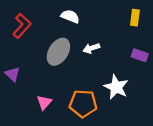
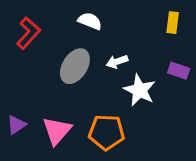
purple triangle: (12, 74) -> (16, 125), moved, turned 42
white star: (116, 87) -> (140, 90), moved
pink triangle: (44, 102) -> (57, 131), size x1.5

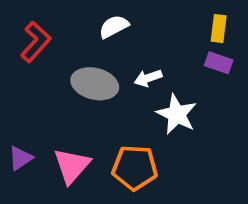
white semicircle: (90, 21) -> (114, 27), turned -50
gray ellipse: (75, 66) -> (95, 84), turned 72
purple rectangle: (179, 71) -> (219, 63), moved

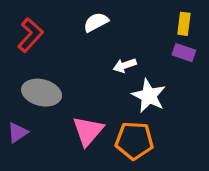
gray ellipse: (95, 84) -> (42, 93), moved
pink triangle: (72, 166) -> (88, 131), moved
orange pentagon: (135, 168) -> (134, 141), moved

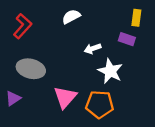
purple rectangle: (184, 53) -> (127, 39), moved

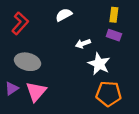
yellow rectangle: (136, 18) -> (114, 15), moved
pink triangle: (65, 97) -> (36, 92), moved
orange pentagon: (100, 104) -> (109, 94), moved

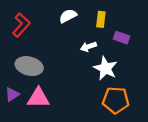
yellow rectangle: (114, 15) -> (101, 19), moved
pink triangle: (36, 92) -> (38, 98), turned 50

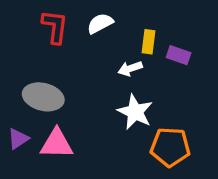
yellow rectangle: (101, 19) -> (149, 42), moved
red L-shape: (21, 25) -> (55, 27), moved, turned -35
white star: (105, 68) -> (135, 112), moved

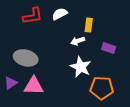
red L-shape: (55, 27) -> (33, 16), turned 75
purple rectangle: (179, 55) -> (109, 48), moved

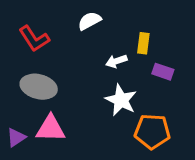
red L-shape: (33, 16) -> (34, 39), moved, turned 65
yellow rectangle: (89, 25) -> (143, 43), moved
purple triangle: (11, 83) -> (16, 137), moved

